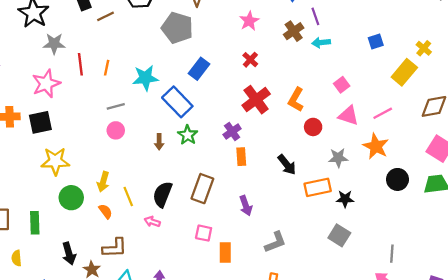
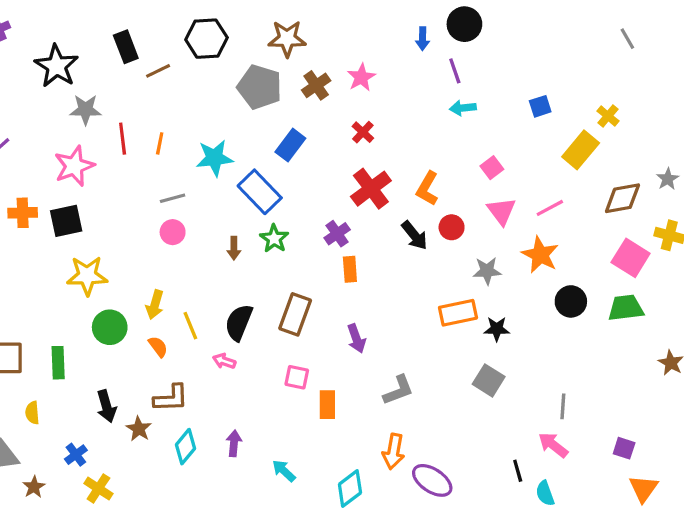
brown cross: (294, 31) -> (316, 85), moved
pink triangle: (348, 116) -> (502, 211), turned 35
black arrow: (287, 165) -> (414, 235), moved

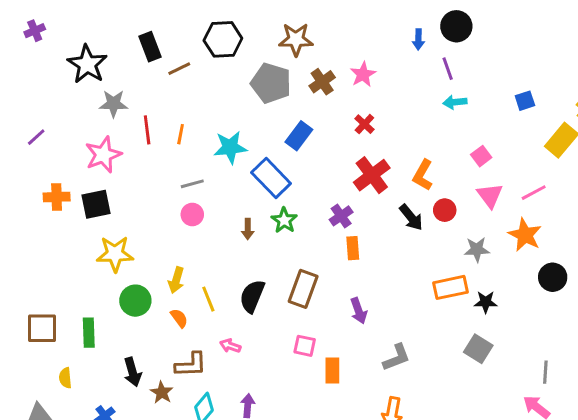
pink arrow: (224, 361) -> (230, 346), moved

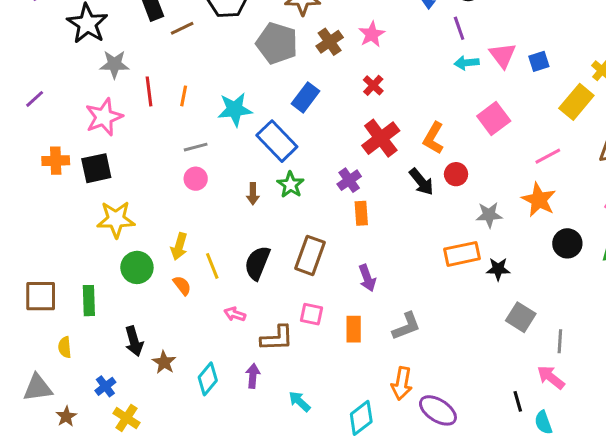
pink square: (481, 156) -> (494, 118), size x1.5
pink triangle: (490, 196) -> (503, 55), moved
gray square: (478, 349) -> (521, 317), moved
brown L-shape: (191, 365) -> (277, 338), moved
orange rectangle: (332, 371) -> (354, 329), moved

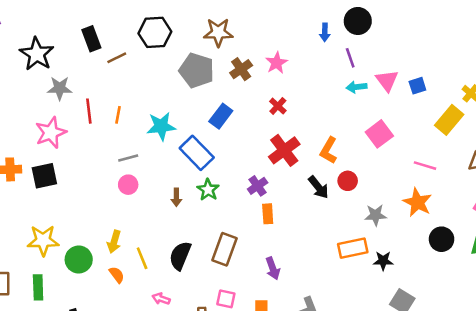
pink line: (548, 156) -> (425, 166), turned 45
yellow star: (116, 219) -> (43, 240), moved

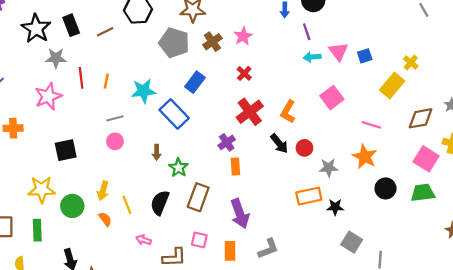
black rectangle: (91, 39) -> (71, 25), moved
black square: (44, 176) -> (66, 150), moved
red circle: (348, 181) -> (304, 148), moved
green star: (208, 190) -> (179, 168), moved
purple arrow: (273, 268) -> (240, 214), size x1.5

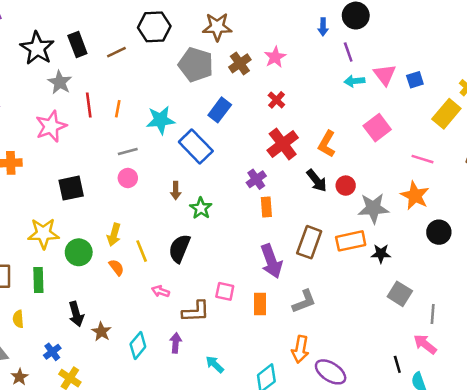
gray star: (56, 58) -> (60, 82), turned 30
gray star: (329, 168) -> (373, 208), size x1.4
brown rectangle: (198, 197) -> (309, 242), moved

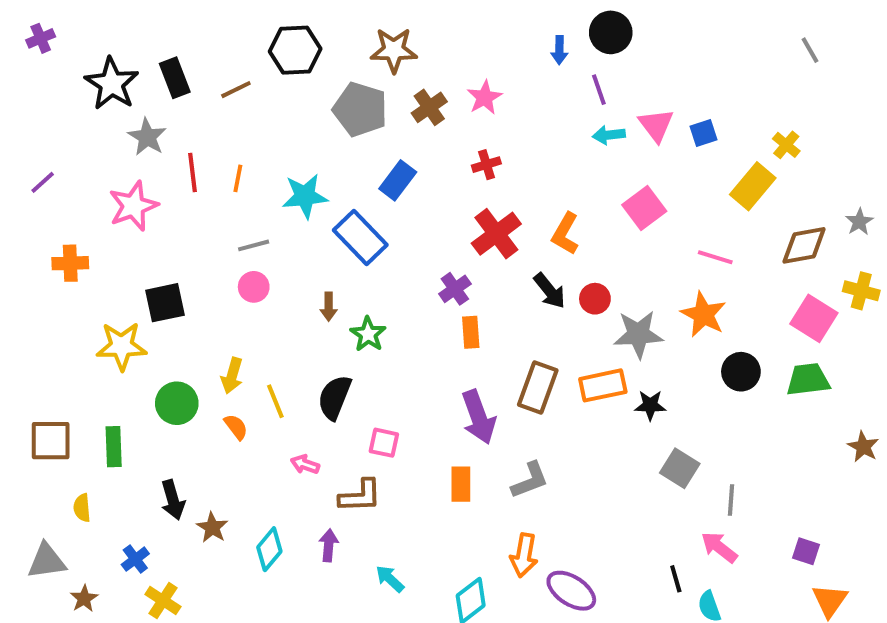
red cross: (276, 100) -> (486, 165), turned 30
yellow star: (43, 233) -> (122, 346), moved
pink square: (225, 291) -> (384, 443), moved

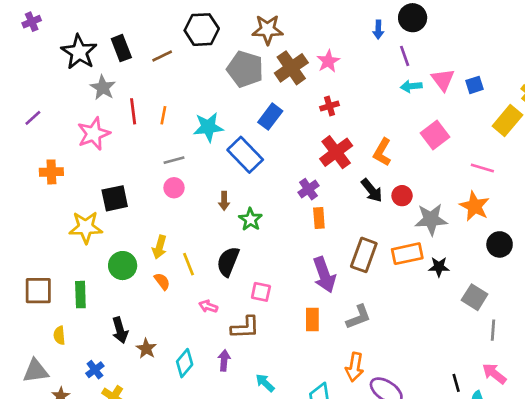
brown cross: (429, 107) -> (291, 68), size x1.4
gray square: (680, 468) -> (475, 297), moved
pink arrow: (719, 547) -> (494, 374), moved

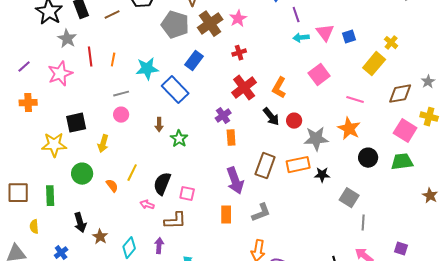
purple line: (33, 118) -> (24, 67), moved
yellow arrow: (159, 247) -> (103, 144), moved
black semicircle: (228, 262) -> (162, 184), moved
yellow line: (188, 264) -> (132, 173), turned 48

